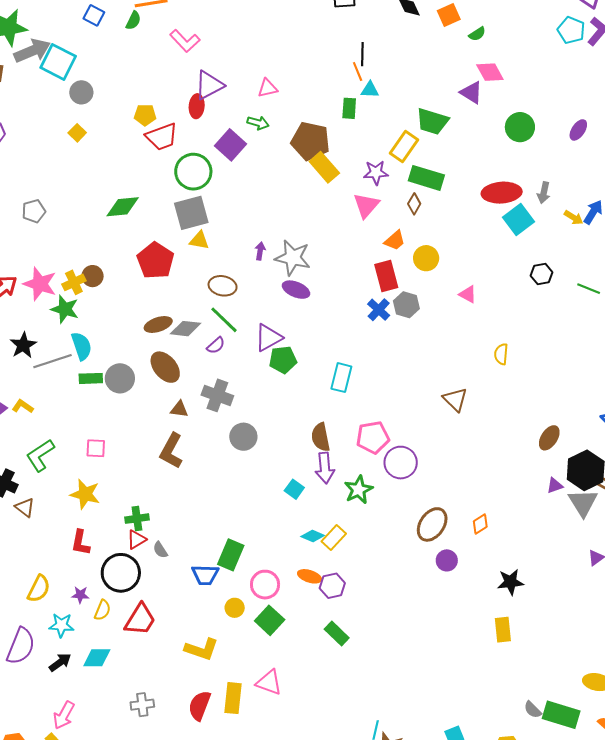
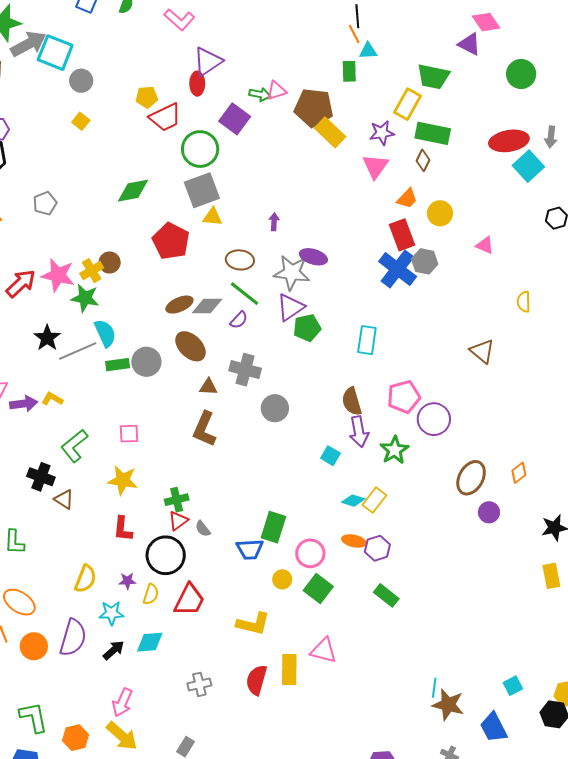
pink triangle: (268, 88) -> (276, 91), moved
gray star: (293, 258) -> (292, 273), moved
blue cross: (379, 310) -> (398, 269), size x1.6

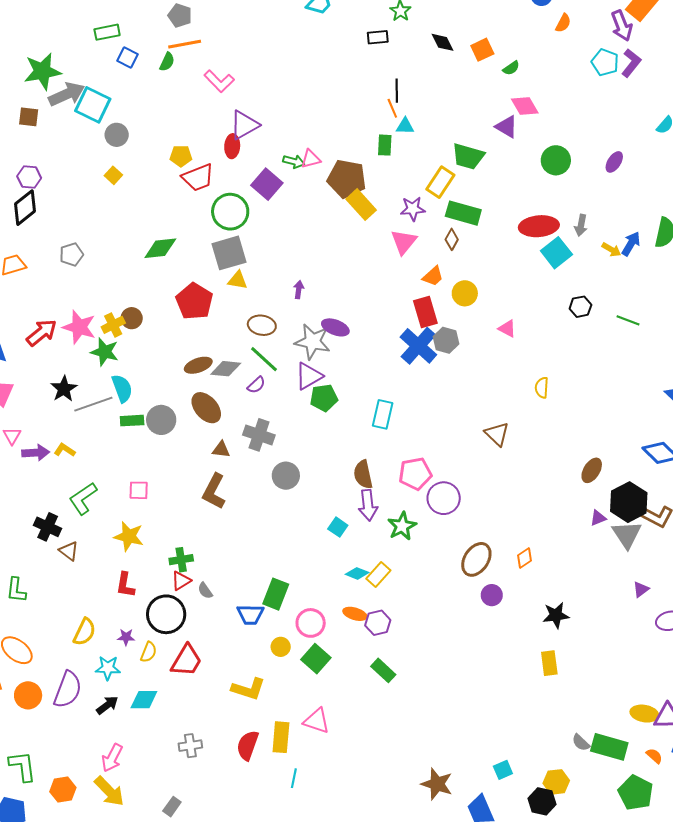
cyan line: (434, 688) -> (294, 778), moved

